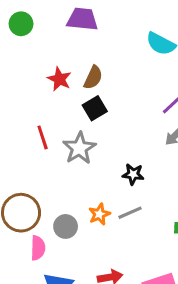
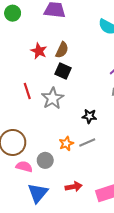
black square: (95, 108) -> (63, 71), turned -35
gray circle: (66, 226) -> (45, 160), moved
pink semicircle: (38, 248) -> (24, 167), turned -77

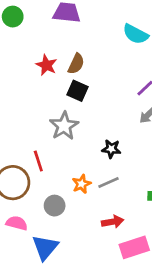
red line: (27, 91) -> (38, 161), moved
pink semicircle: (24, 167) -> (17, 223), moved
red arrow: (74, 187) -> (113, 222), moved

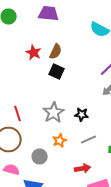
gray star: (64, 126) -> (54, 112), moved
red line: (38, 161) -> (18, 114), moved
gray line: (109, 183) -> (89, 140), moved

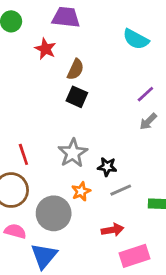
red star: (34, 52) -> (45, 49), moved
black star: (82, 114) -> (107, 167), moved
gray circle: (40, 156) -> (54, 213), size x1.6

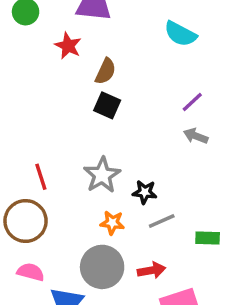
gray arrow: (148, 121) -> (196, 136), turned 66
orange star: (81, 191) -> (112, 223), turned 30
gray circle: (54, 213) -> (102, 267), moved

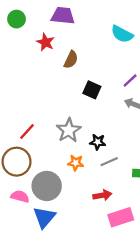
black square: (107, 105) -> (92, 90), moved
red line: (41, 177) -> (27, 131), turned 60
gray circle: (102, 267) -> (47, 186), moved

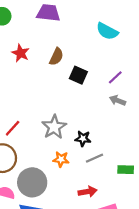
red star: (45, 42) -> (21, 53), moved
black square: (92, 90) -> (78, 75), moved

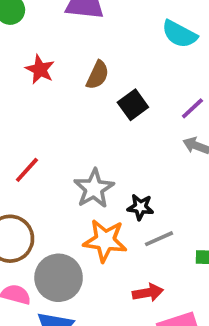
black square: (78, 75) -> (133, 105), turned 30
red line: (13, 128) -> (27, 170), moved
orange star: (61, 159) -> (105, 241), size x1.6

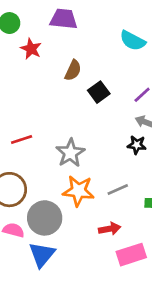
red star: (40, 69) -> (31, 49), moved
red line: (27, 170) -> (22, 139), turned 30
black star: (140, 207) -> (137, 145), moved

